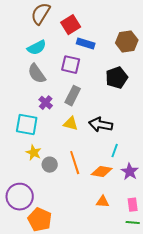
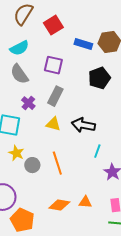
blue rectangle: (86, 44) -> (83, 44), moved
orange diamond: (102, 172) -> (59, 205), moved

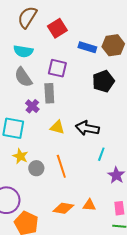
cyan semicircle: (19, 48) -> (23, 51), turned 36
gray rectangle: (55, 96) -> (49, 93), moved, turned -30

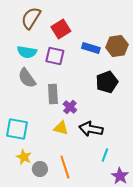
purple square: (57, 68) -> (55, 56), moved
purple cross: (32, 106) -> (70, 107), moved

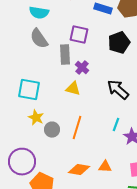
purple square: (55, 56) -> (79, 35), moved
black arrow: (91, 129) -> (118, 90), moved, turned 30
cyan line: (105, 155) -> (116, 125), moved
orange line: (65, 167) -> (77, 128), turned 35

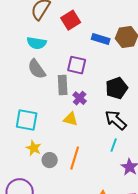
black pentagon: (119, 43) -> (117, 88), moved
cyan line: (116, 125) -> (114, 145), moved

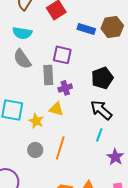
purple cross: (80, 98) -> (65, 88), turned 32
yellow star: (34, 148) -> (36, 121), moved

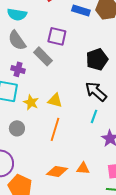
gray rectangle: (48, 75) -> (43, 56), turned -42
purple cross: (65, 88) -> (18, 69), moved, turned 32
yellow triangle: (56, 109) -> (55, 100), moved
gray circle: (35, 150) -> (17, 128), moved

